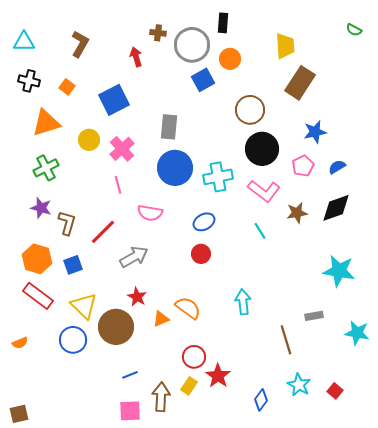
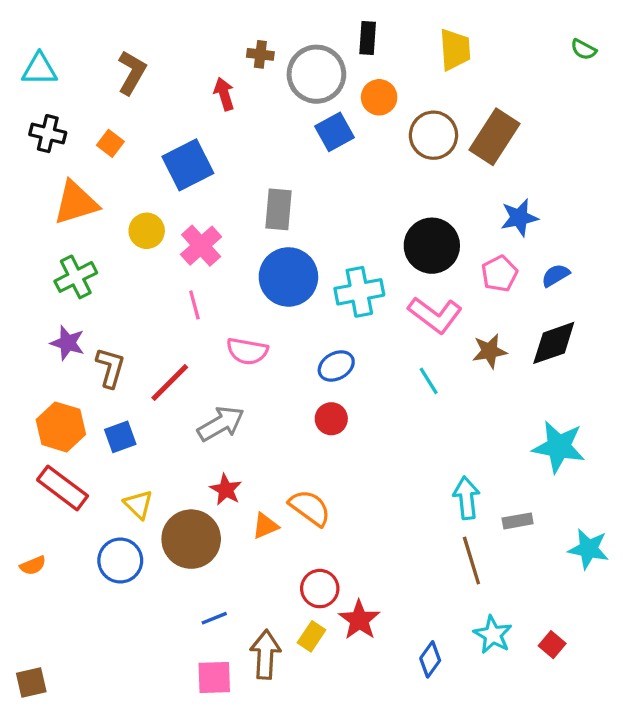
yellow trapezoid: (285, 46) -> (455, 49), moved
brown circle: (250, 110) -> (433, 135), moved
cyan arrow: (243, 302) -> (466, 498), moved
yellow triangle: (84, 306) -> (138, 504), size x0.7

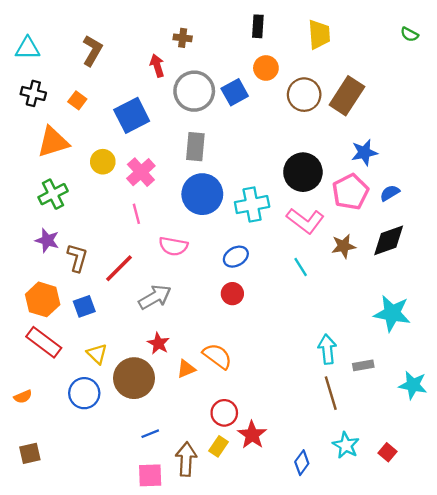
gray circle: (316, 74) -> (194, 91), moved
pink pentagon: (499, 274) -> (350, 192), size x1.4
brown square: (31, 682) -> (30, 453), moved

